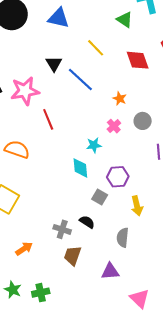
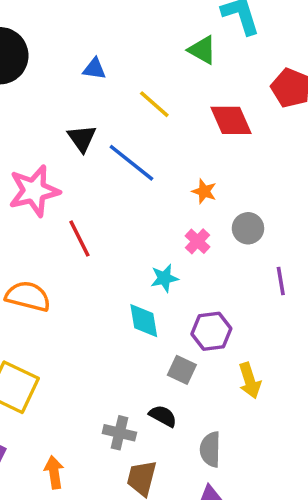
blue triangle: (59, 18) -> (94, 69), moved, size x0.6
gray semicircle: (123, 238) -> (210, 449), moved
orange arrow: (24, 249) -> (54, 472), turned -60

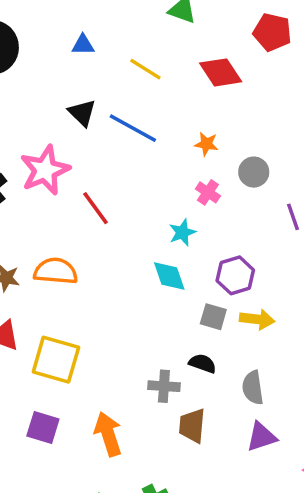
yellow arrow: (250, 380) -> (257, 319), moved, turned -56
orange arrow: (54, 472) -> (108, 434), size x1.4

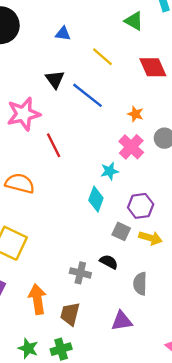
pink cross: (208, 192) -> (131, 147), size x1.5
cyan diamond: (169, 276) -> (96, 199), turned 30
brown trapezoid: (192, 426) -> (70, 314), moved
purple triangle: (261, 437) -> (122, 321), moved

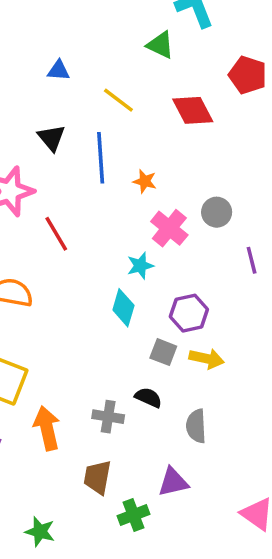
blue line: (88, 95) -> (101, 158), turned 52
orange star: (135, 114) -> (145, 181), moved
orange arrow: (37, 299) -> (47, 428), moved
green cross: (61, 349) -> (134, 515), moved

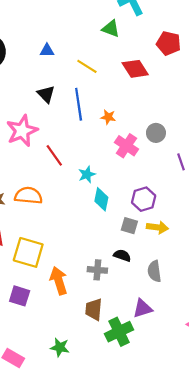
cyan star: (140, 266) -> (87, 174), moved
green cross: (134, 515) -> (119, 332), size x1.4

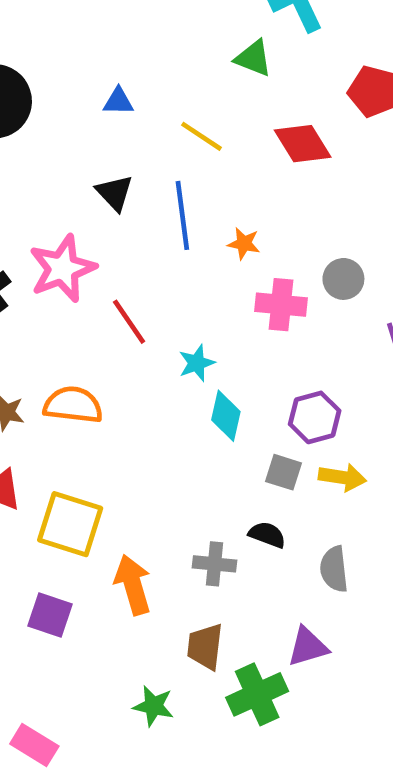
pink cross: (126, 146) -> (281, 305), turned -30
green star: (60, 347) -> (153, 706), moved

